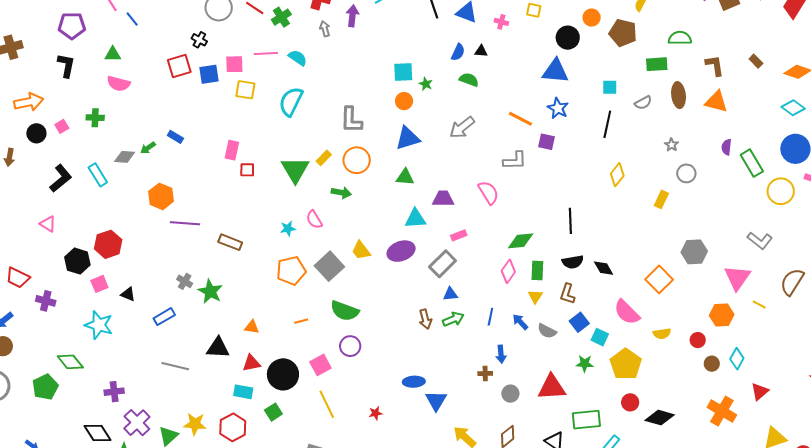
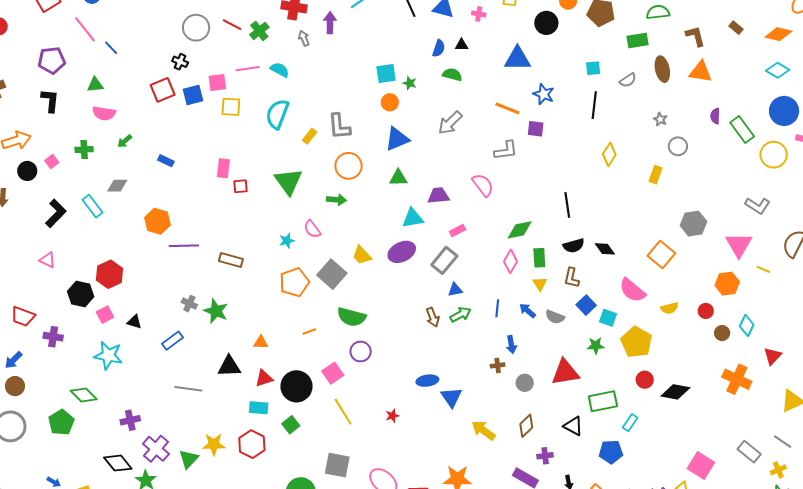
blue triangle: (555, 71) -> (517, 59), moved
green arrow: (148, 148) -> (125, 141), moved
yellow rectangle: (324, 158) -> (310, 136), moved

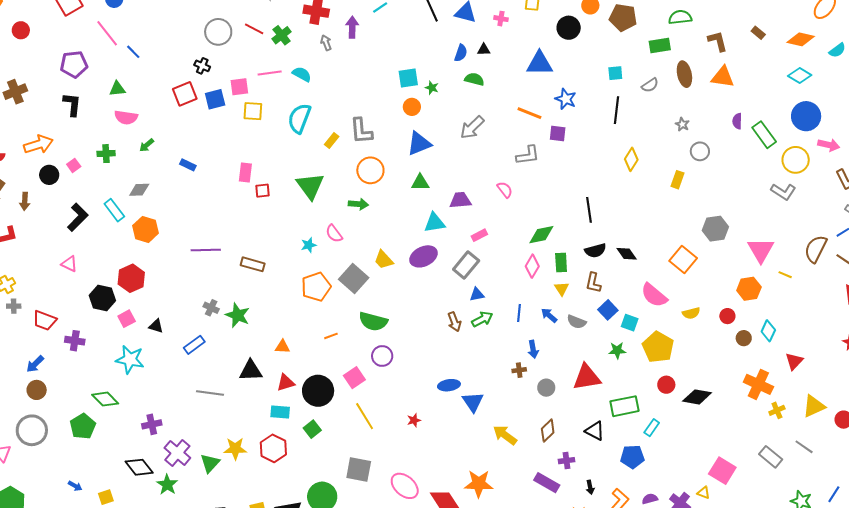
pink semicircle: (483, 185) -> (505, 190), size x0.7
gray L-shape: (758, 206) -> (783, 192), moved
orange hexagon: (157, 221) -> (145, 229), moved
yellow cross: (778, 470) -> (777, 410), moved

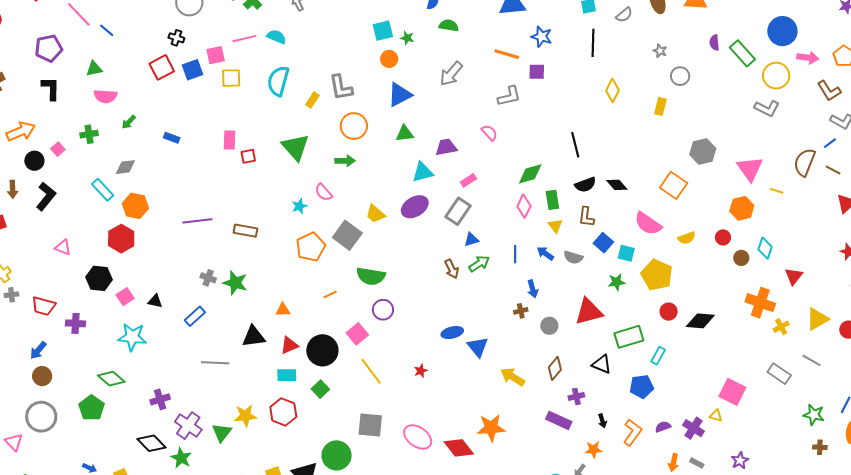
black L-shape: (78, 217) -> (46, 196), moved
red hexagon: (131, 278) -> (121, 239), moved

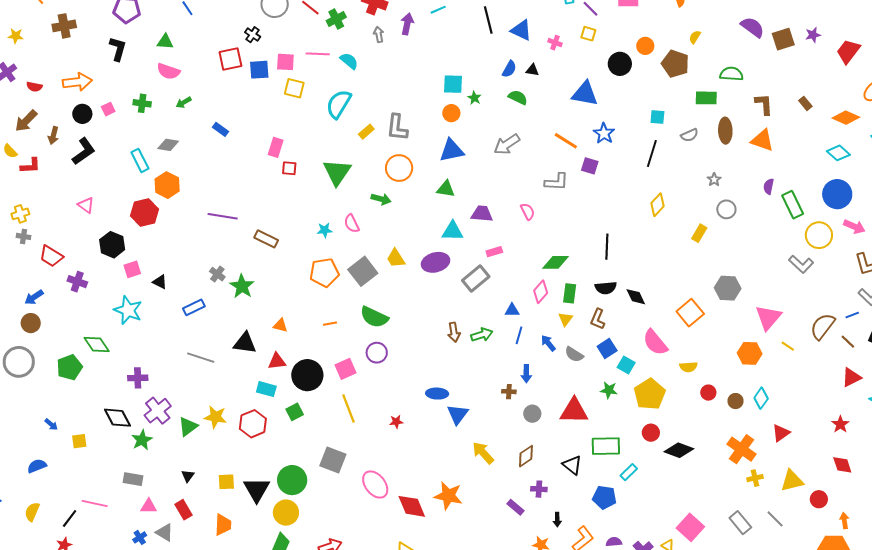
red circle: (723, 237) -> (708, 393), moved
blue triangle: (471, 240) -> (512, 310), moved
purple rectangle: (559, 420) -> (515, 507), size x0.7

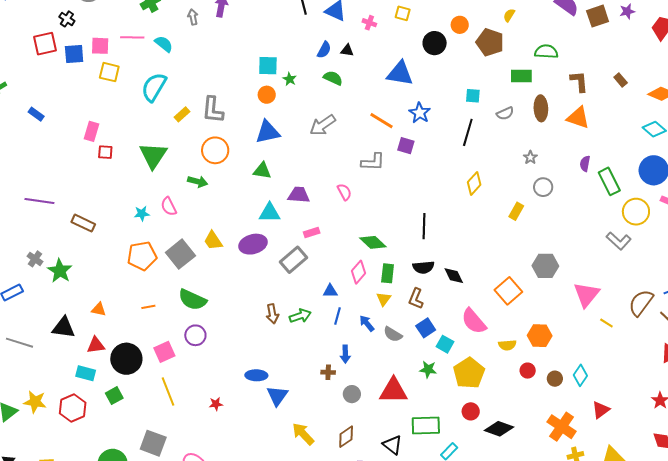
green diamond: (555, 262) -> (373, 242), turned 44
orange hexagon: (750, 353) -> (540, 336), moved

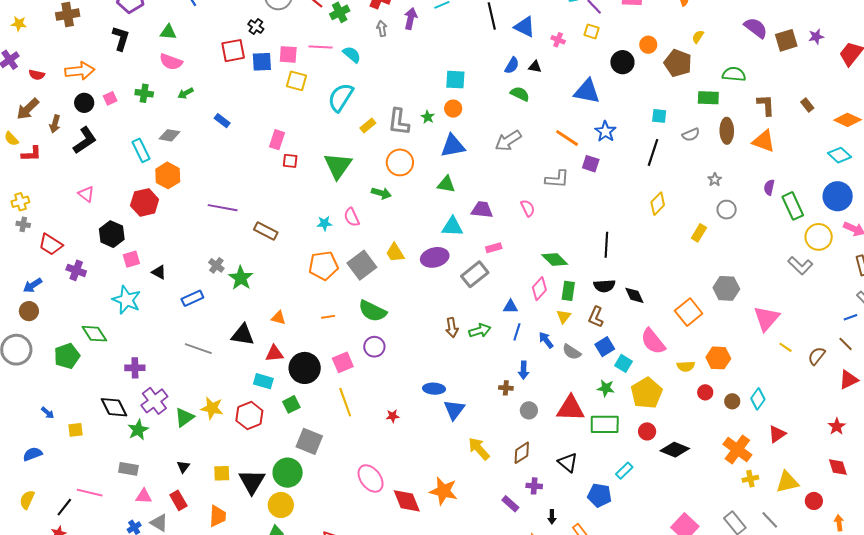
green star: (290, 79) -> (428, 117), moved
brown semicircle: (641, 303) -> (817, 356), moved, size x0.7
green rectangle: (426, 426) -> (605, 424), moved
gray square: (153, 443) -> (309, 441), moved

